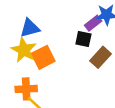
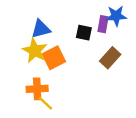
purple rectangle: (93, 23) -> (103, 24), turned -42
black square: (83, 39) -> (84, 33), moved

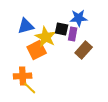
blue star: (116, 16) -> (79, 18), moved
purple rectangle: (103, 24) -> (73, 34), moved
yellow star: (35, 51) -> (46, 37), moved

